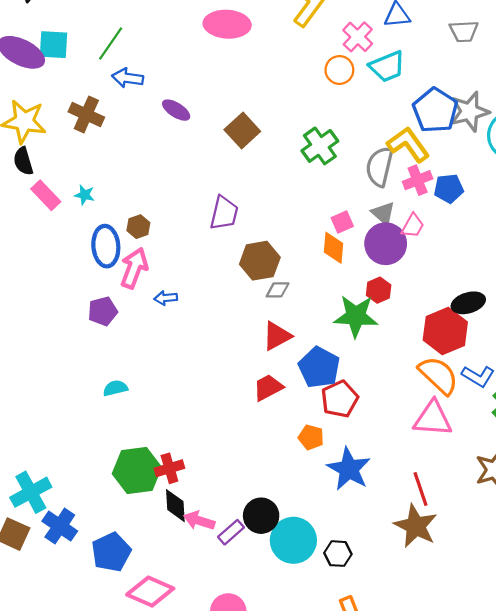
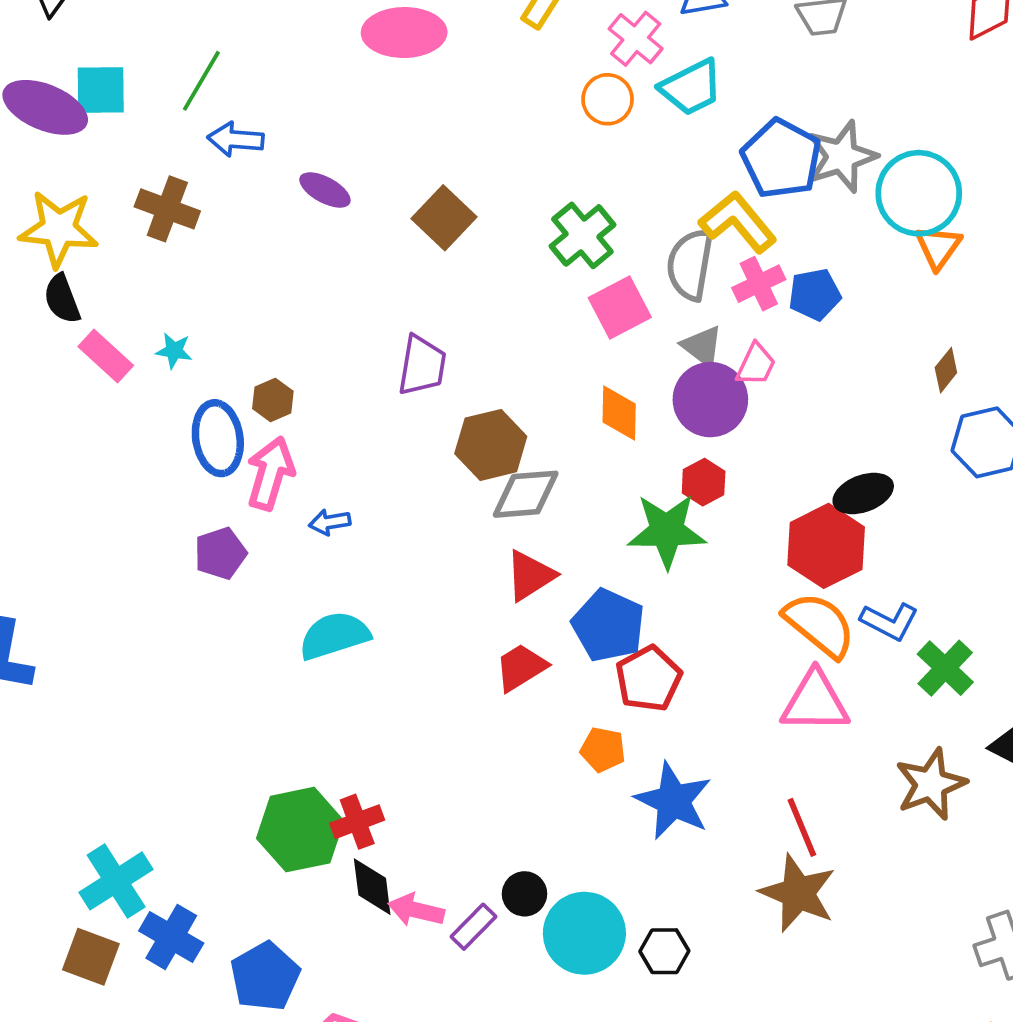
pink square: (342, 222) -> (620, 307), moved, size x1.5
gray diamond: (278, 290) -> (526, 494), size x1.6
cyan semicircle: (115, 388) -> (334, 636), moved, size x1.6
black circle: (261, 516) -> (525, 894), size x0.7

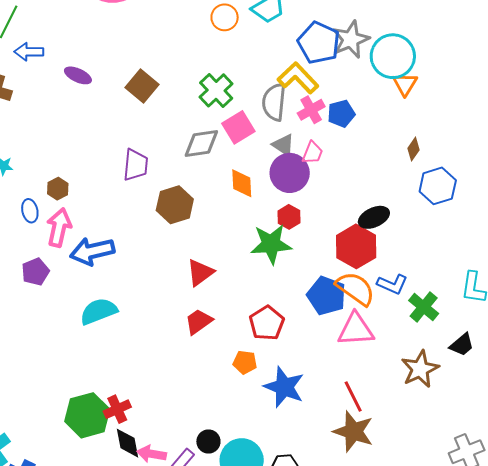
blue ellipse: (218, 438) -> (30, 211), size x0.6
gray diamond: (526, 494) -> (201, 144), moved
blue arrow: (330, 522) -> (92, 251), size x2.0
blue pentagon: (608, 625) -> (326, 296), moved

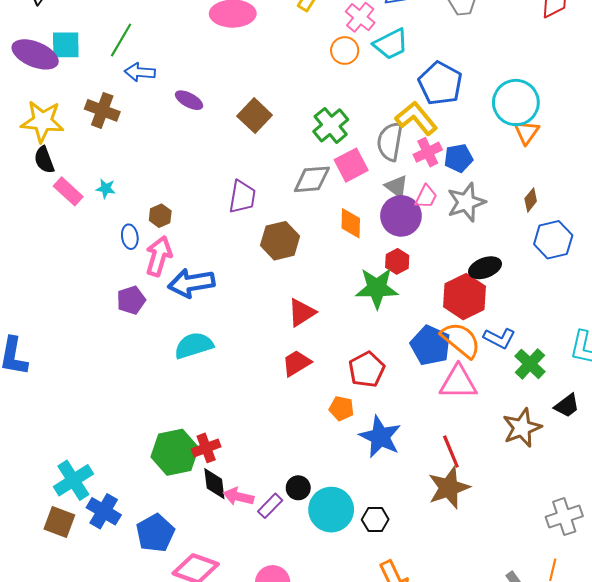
gray star: (351, 40) -> (466, 202), moved
brown star: (353, 431) -> (449, 488), turned 30

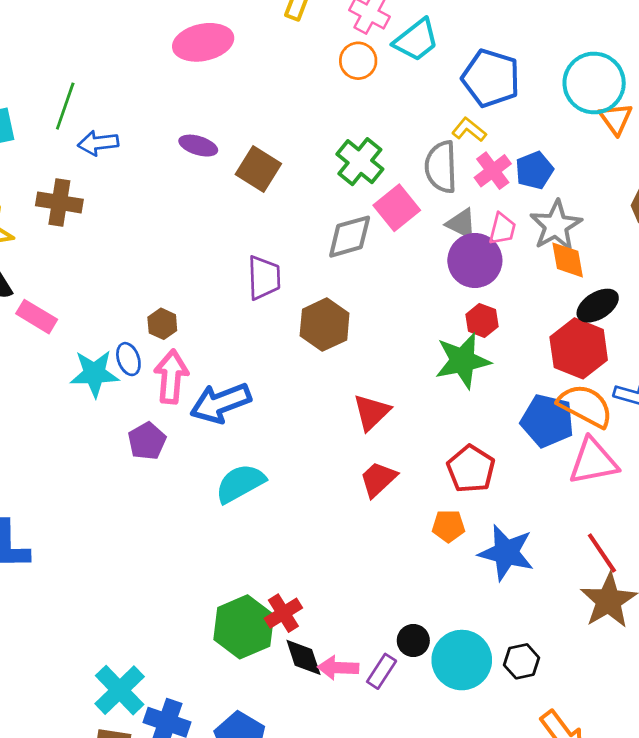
purple ellipse: (189, 100) -> (198, 146), moved
yellow L-shape: (416, 118) -> (469, 130), size x0.6
cyan star: (106, 189) -> (94, 374), moved, size x1.8
orange diamond: (351, 223) -> (568, 260), moved

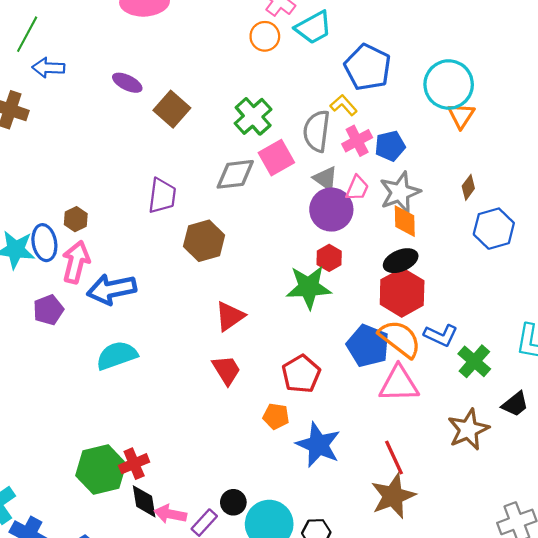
black ellipse: (598, 306) -> (401, 261), moved
blue ellipse: (128, 359) -> (44, 243), size x1.4
red trapezoid: (378, 479) -> (226, 370), turned 92

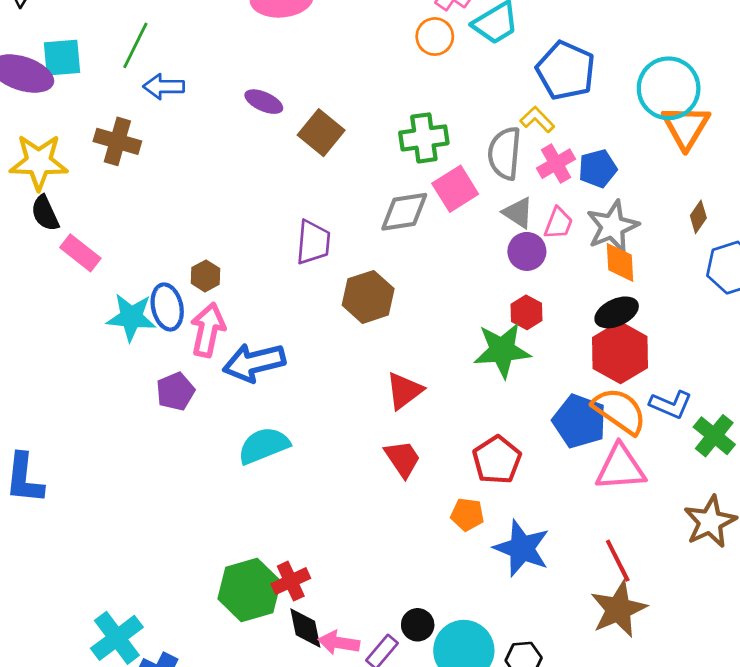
green cross: (253, 116) -> (424, 138), turned 36
orange triangle: (461, 116) -> (686, 127), size x1.4
purple circle: (331, 210) -> (527, 251), size x0.7

